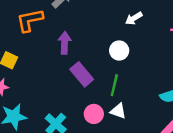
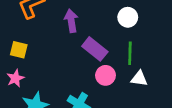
pink circle: (94, 114) -> (105, 75), moved

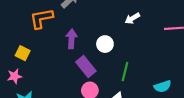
white circle: (128, 17) -> (105, 44), moved
green line: (130, 53) -> (125, 72), moved

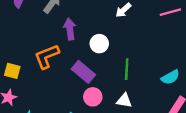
orange L-shape: (41, 18) -> (47, 56), moved
purple arrow: (71, 39) -> (70, 29), moved

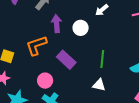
white circle: (99, 44) -> (81, 28), moved
pink circle: (93, 97) -> (45, 81), moved

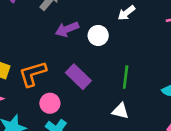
purple arrow: (57, 24) -> (67, 29), turned -108
orange L-shape: (36, 45) -> (33, 74), moved

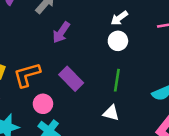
purple arrow: (67, 29) -> (61, 32), turned -35
white circle: (98, 35) -> (118, 41), moved

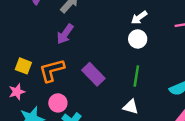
purple arrow: (61, 32) -> (65, 34), moved
pink circle: (43, 104) -> (58, 103), moved

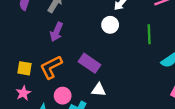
white circle: (138, 39) -> (110, 25), moved
green line: (136, 76) -> (149, 34), moved
white triangle: (131, 107) -> (99, 90), moved

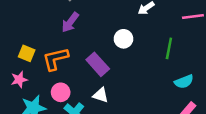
white circle: (110, 25) -> (123, 39), moved

